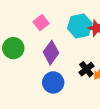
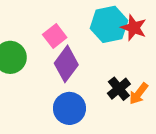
pink square: (41, 23) -> (55, 36), moved

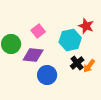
cyan hexagon: (109, 24) -> (70, 40), moved
purple diamond: (66, 64) -> (33, 55), moved, turned 60

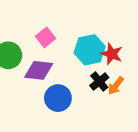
red star: (86, 26) -> (112, 54), moved

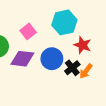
cyan hexagon: (90, 50) -> (64, 22), moved
blue circle: (58, 98) -> (52, 59), moved

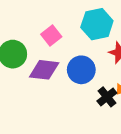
black cross: (72, 68) -> (107, 97), moved

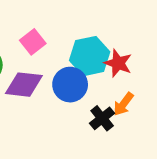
cyan hexagon: (97, 24) -> (90, 56), moved

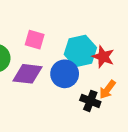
pink square: (33, 42) -> (35, 40), turned -36
black cross: (102, 118) -> (90, 101), turned -30

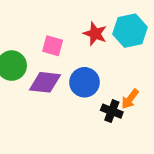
cyan hexagon: (80, 51) -> (130, 31), moved
red star: (103, 57) -> (95, 34), moved

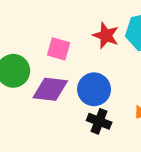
black cross: (112, 111) -> (99, 121), moved

